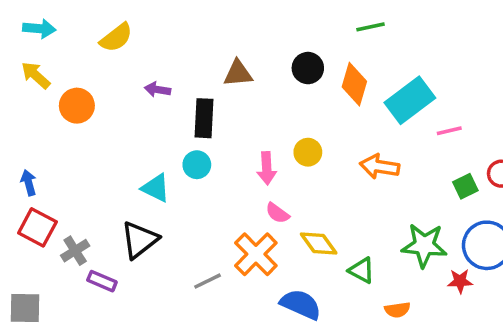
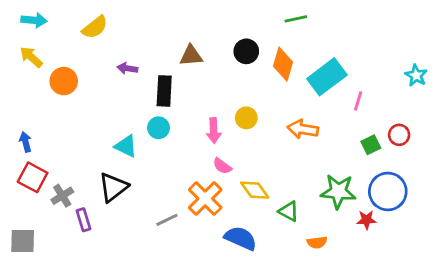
pink line: (449, 131) -> (358, 101), turned -60
purple rectangle: (102, 281) -> (84, 220), turned 50

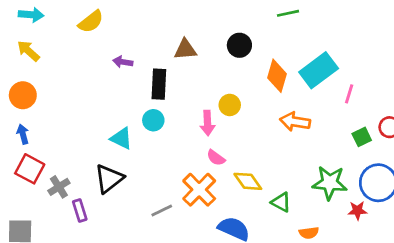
orange diamond: (283, 64) -> (277, 76), moved
orange circle: (64, 81) -> (23, 95), moved
yellow circle: (246, 118) -> (230, 105), moved

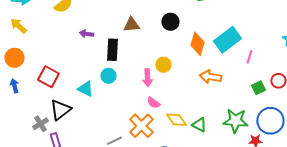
red square: (30, 169) -> (48, 77), moved
black triangle: (109, 179) -> (60, 110), moved
green triangle: (281, 202) -> (199, 125), moved

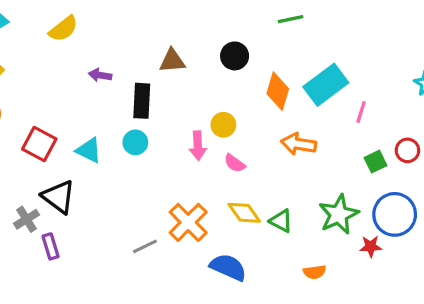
cyan triangle: (85, 89) -> (89, 150), moved
pink semicircle: (153, 103) -> (235, 163), moved
black triangle: (60, 110) -> (59, 197), turned -45
green star: (235, 121) -> (339, 214), turned -30

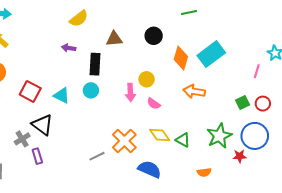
yellow semicircle: (63, 29) -> (79, 19), moved
pink line: (361, 112) -> (257, 71), moved
red circle: (407, 150) -> (263, 104), moved

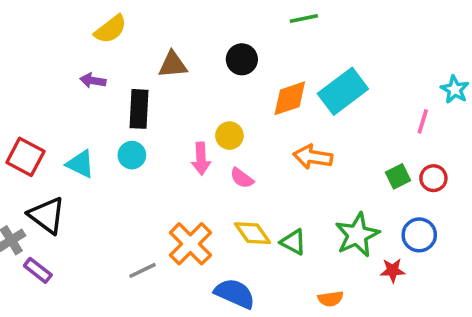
orange diamond: (181, 58) -> (290, 98), turned 55
blue circle: (255, 136) -> (419, 235), size x0.7
purple rectangle: (37, 156) -> (38, 270), turned -35

